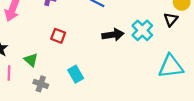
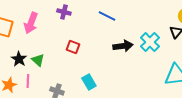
green triangle: (31, 60) -> (38, 60), moved

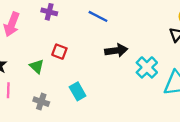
cyan cross: (150, 42) -> (147, 67), moved
green triangle: (38, 60) -> (37, 66), moved

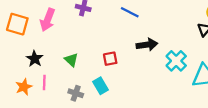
red square: (59, 52) -> (110, 59), moved, turned -32
cyan rectangle: (78, 91) -> (100, 86), moved

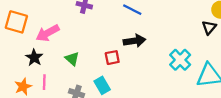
pink arrow: (48, 20) -> (48, 33), moved, turned 40
black arrow: (147, 45) -> (134, 41), moved

